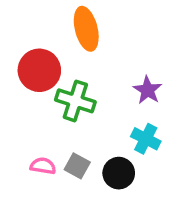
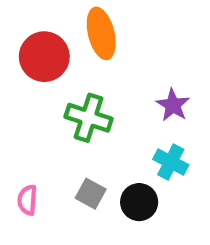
red circle: (39, 70) -> (44, 57), moved
pink semicircle: (43, 166) -> (27, 200), moved, turned -95

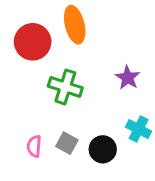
cyan cross: (171, 162) -> (139, 129), moved
pink semicircle: (27, 200) -> (34, 146), moved

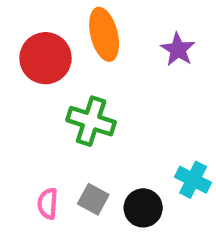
purple star: (128, 78) -> (178, 50), moved

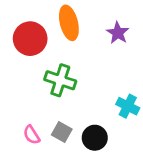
cyan cross: (193, 180) -> (128, 106), moved
pink semicircle: (48, 204) -> (32, 135), turned -36

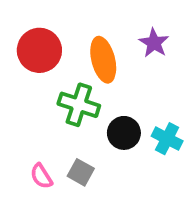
orange ellipse: (69, 23) -> (103, 60), moved
black circle: (95, 138) -> (124, 133), moved

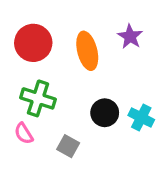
green cross: (79, 105) -> (38, 98), moved
pink semicircle: (41, 176) -> (24, 133), moved

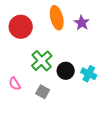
orange ellipse: (87, 51) -> (57, 18), moved
green cross: (38, 98) -> (42, 61), moved, turned 30

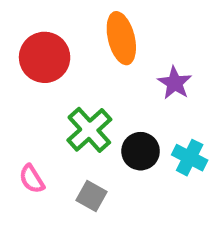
purple star: (82, 23) -> (175, 83), moved

